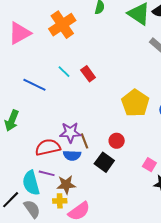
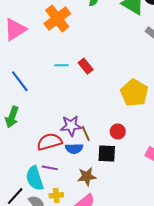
cyan line: (64, 72) -> (62, 65), turned -40
blue line: (34, 85) -> (20, 81), moved, turned 30
black square: (104, 162) -> (107, 154), turned -30
brown star: (66, 185) -> (87, 177), moved
yellow cross: (60, 201) -> (56, 195), moved

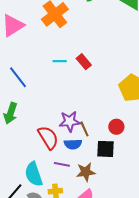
red semicircle: (49, 142) -> (48, 138), turned 75
purple line: (50, 168) -> (62, 164), moved

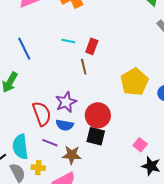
red rectangle: (84, 62) -> (92, 46), turned 49
purple star: (70, 121) -> (66, 102), turned -30
red circle: (116, 127) -> (98, 115), moved, size x1.6
brown line: (84, 129) -> (84, 67), moved

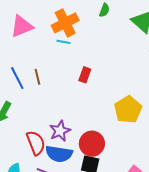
cyan line: (68, 41) -> (64, 42), moved
brown line: (84, 67) -> (37, 77), moved
blue semicircle: (65, 125) -> (59, 154), size x1.5

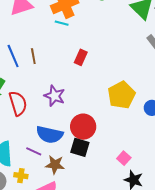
purple star: (60, 131) -> (54, 96), moved, turned -30
red semicircle: (36, 143) -> (18, 103), moved

